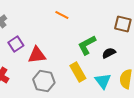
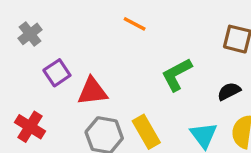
black semicircle: (109, 53) -> (229, 91), moved
yellow rectangle: (78, 72) -> (146, 132), moved

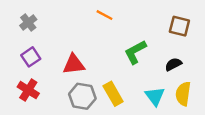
purple square: (57, 73) -> (31, 57), moved

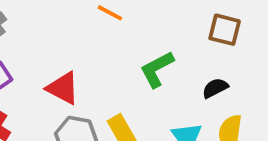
red triangle: (74, 64) -> (63, 88), turned 35

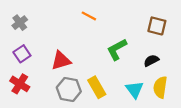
red triangle: (63, 88) -> (61, 61), turned -45

